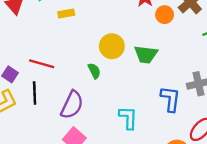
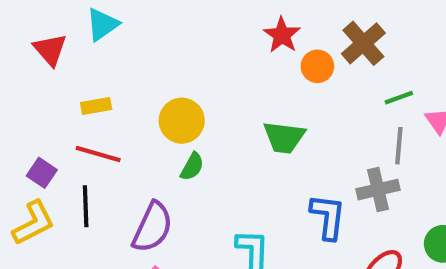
yellow rectangle: (66, 13) -> (96, 106), moved
yellow circle: (112, 46) -> (182, 121), moved
green semicircle: (94, 71) -> (192, 167), turned 56

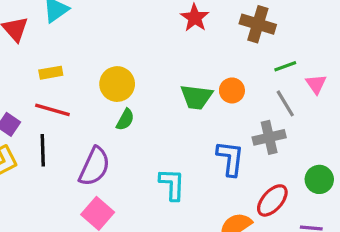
brown cross: (363, 43) -> (258, 24), turned -32
orange circle: (317, 66) -> (232, 90), moved
gray line: (399, 146) -> (285, 103), turned -36

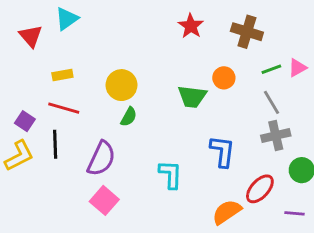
pink triangle: (316, 84) -> (297, 68), moved, turned 36
orange circle: (232, 90) -> (224, 78), moved
gray cross: (269, 137) -> (276, 136), moved

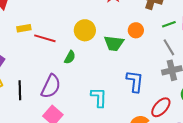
yellow circle: (122, 85) -> (85, 30), moved
red line: (64, 108) -> (45, 38), moved
black line: (55, 144) -> (20, 90), moved

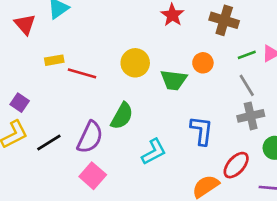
green semicircle: (70, 57) -> (122, 116), moved, size x1.5
black line: (20, 90) -> (49, 142), turned 60
cyan L-shape: (99, 97) -> (154, 152), turned 60

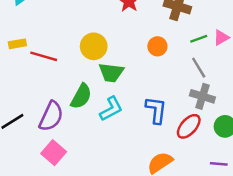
green trapezoid: (174, 80) -> (111, 73), moved
gray cross: (251, 116) -> (202, 96), turned 30
cyan L-shape: (154, 152) -> (111, 109), moved
red ellipse: (236, 165) -> (189, 126), moved

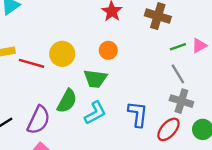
yellow circle: (94, 46) -> (62, 54), moved
orange circle: (157, 46) -> (108, 50), moved

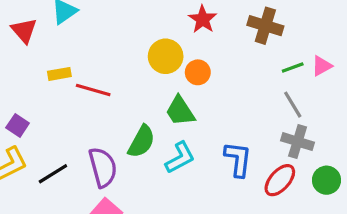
yellow circle: (62, 54) -> (166, 56), moved
green trapezoid: (95, 79) -> (180, 111), turned 50
purple semicircle: (39, 120) -> (103, 167), turned -40

